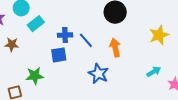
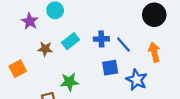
cyan rectangle: (36, 24) -> (70, 41), moved
blue square: (59, 55) -> (110, 68), moved

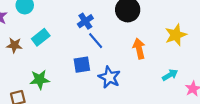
blue cross: (101, 39) -> (85, 21), moved, turned -32
orange arrow: (154, 52) -> (139, 49), moved

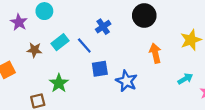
blue line: (96, 41) -> (84, 45), moved
green star: (40, 80) -> (59, 83), turned -30

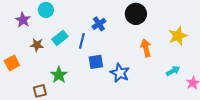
blue line: (84, 45) -> (82, 41), turned 56

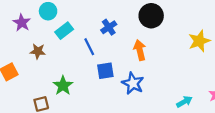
cyan rectangle: (60, 38) -> (64, 31), moved
blue line: (82, 41) -> (89, 47), turned -42
orange arrow: (146, 48) -> (140, 50), moved
cyan arrow: (173, 71) -> (184, 102), moved

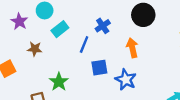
blue line: (89, 47) -> (84, 45), turned 49

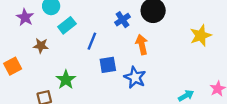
blue cross: (103, 26) -> (122, 20), moved

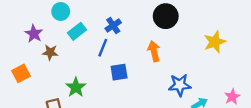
purple star: (25, 17) -> (34, 34), moved
blue cross: (122, 20) -> (113, 25), moved
blue star: (135, 77) -> (180, 85), moved, turned -30

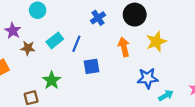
blue cross: (113, 25) -> (98, 18), moved
cyan rectangle: (77, 31) -> (55, 40), moved
yellow star: (215, 42) -> (156, 42), moved

